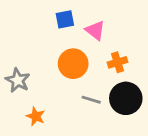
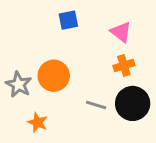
pink triangle: (95, 30) -> (121, 32), moved
orange circle: (73, 64) -> (54, 76), moved

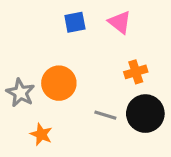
pink triangle: (121, 32) -> (120, 22), moved

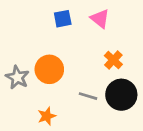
orange cross: (136, 72) -> (113, 60), turned -30
orange star: (41, 134) -> (47, 116), moved, turned 30

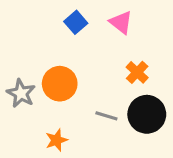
blue square: (63, 19) -> (76, 22), turned -30

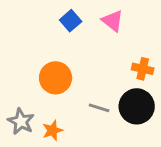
orange cross: (137, 72) -> (143, 69), moved, turned -30
gray star: (21, 93) -> (21, 121), moved

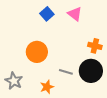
orange star: (53, 130) -> (47, 87), moved

